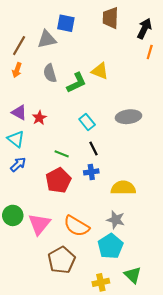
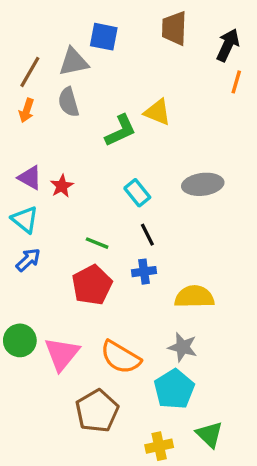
gray semicircle: (50, 73) -> (68, 102), moved

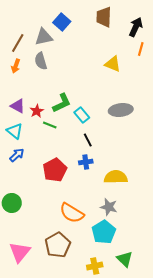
blue square: (104, 37) -> (62, 22), turned 30
yellow triangle: (157, 112) -> (113, 64), moved
green L-shape: (121, 131) -> (62, 103), moved
green line: (97, 243) -> (50, 125), moved
pink triangle: (62, 354) -> (20, 252), moved

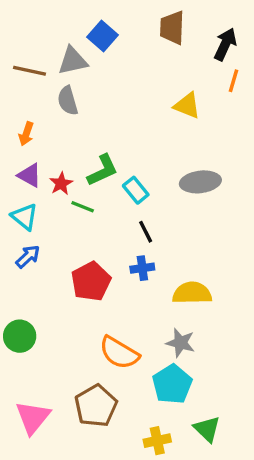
brown line: (18, 43) -> (30, 71), turned 72
orange arrow: (16, 66) -> (26, 134), moved

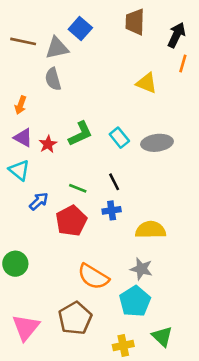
brown line: (30, 71) -> (23, 41), moved
cyan rectangle: (136, 190) -> (119, 138), moved
green line: (83, 207) -> (78, 188), moved
blue arrow: (28, 257) -> (39, 201), moved

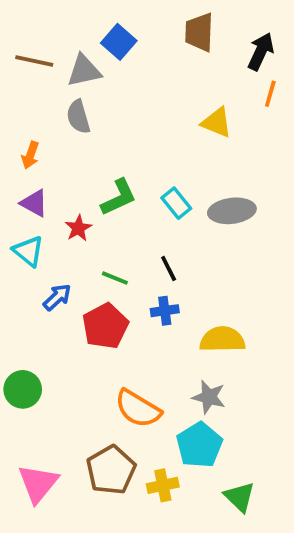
red star: (48, 144) -> (78, 228), moved
yellow cross: (123, 346) -> (163, 485), moved

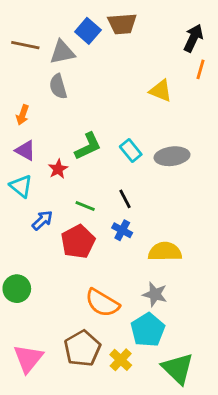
brown trapezoid: (199, 32) -> (122, 24), moved, turned -96
blue cross: (165, 311) -> (122, 230), turned 36
yellow cross: (163, 485) -> (121, 360), turned -35
green triangle: (240, 497) -> (178, 368), size x1.4

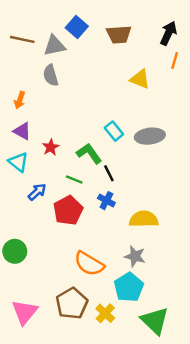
brown trapezoid: (122, 24) -> (119, 34), moved
green L-shape: (88, 146) -> (89, 153), moved, turned -100

